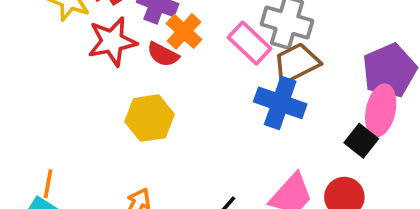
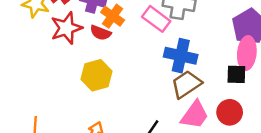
brown trapezoid: (296, 63) -> (186, 84), moved
black square: (361, 141) -> (236, 74), turned -30

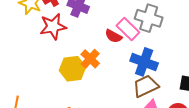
orange cross: (113, 16) -> (90, 59), moved
red semicircle: (101, 33) -> (114, 36), moved

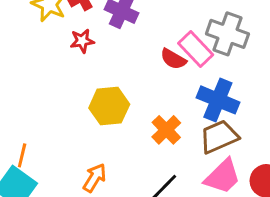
red star: (53, 27) -> (82, 41), size x0.6
orange cross: (90, 59) -> (166, 130), moved

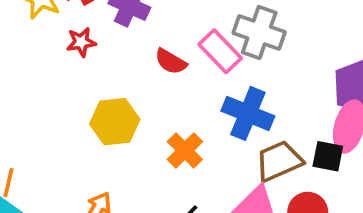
red semicircle: (173, 59) -> (171, 62), moved
brown trapezoid: (219, 137) -> (279, 161), moved

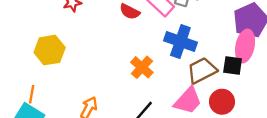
yellow hexagon: (115, 122) -> (50, 50), moved

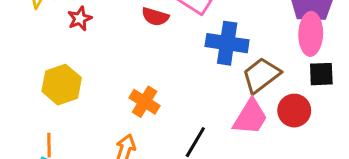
black square: (233, 66) -> (321, 74), moved
orange cross: (142, 67) -> (145, 102), moved

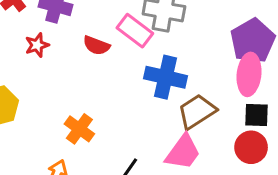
red star: (80, 19) -> (37, 45), moved
red circle: (294, 111) -> (251, 147), moved

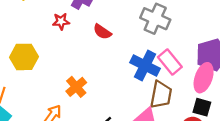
pink rectangle: (135, 31) -> (170, 62), moved
brown trapezoid: (197, 112) -> (161, 95), turned 120

